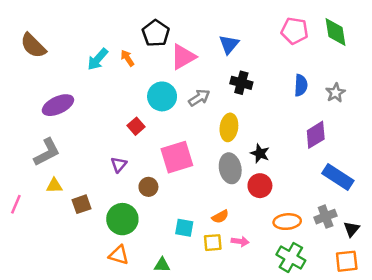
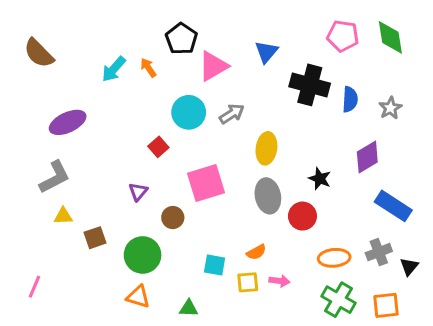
black cross: (241, 83) -> (310, 85), moved, size x1.5
black star: (260, 153) -> (320, 179), moved
pink line: (16, 204) -> (34, 287), moved
orange square: (347, 261) -> (386, 305), moved

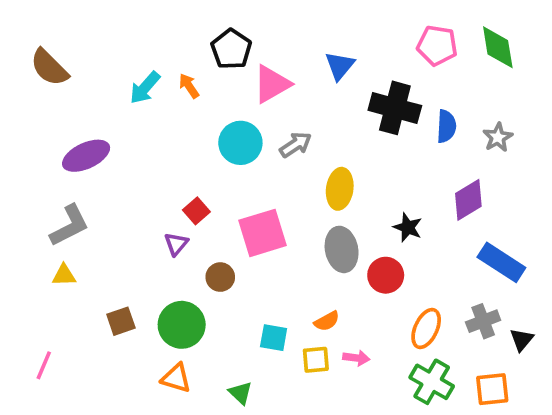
red square: (158, 147) -> (196, 211), moved
yellow triangle: (63, 216) -> (64, 275), moved
brown square: (95, 238) -> (121, 321), moved
orange ellipse: (334, 258) -> (426, 329), turned -60
green triangle: (189, 308) -> (240, 393), turned 42

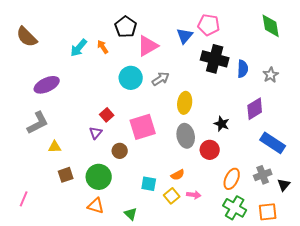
pink pentagon: (437, 45) -> (209, 25), moved
yellow triangle: (64, 275) -> (55, 147), moved
yellow square: (316, 360) -> (172, 196), turned -35

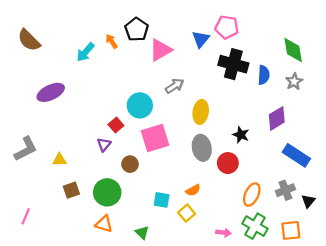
green diamond: (271, 26) -> (293, 50), moved
orange arrow: (103, 47) -> (112, 41), moved
cyan circle: (131, 78) -> (140, 105), moved
gray L-shape: (38, 123) -> (26, 149), moved
pink arrow: (194, 195) -> (223, 233), moved

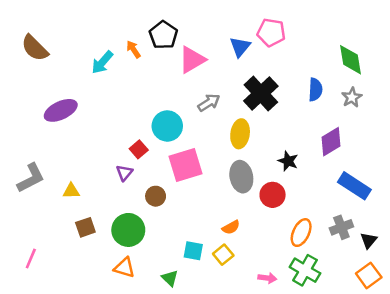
black cross: (233, 64) -> (261, 94), moved, turned 32
cyan square: (162, 200) -> (193, 251), moved
orange square: (291, 230) -> (369, 275), moved, turned -30

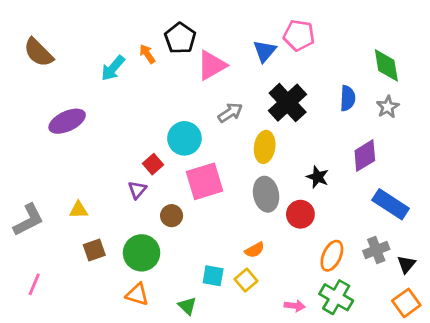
gray L-shape: (31, 178) -> (28, 220), moved

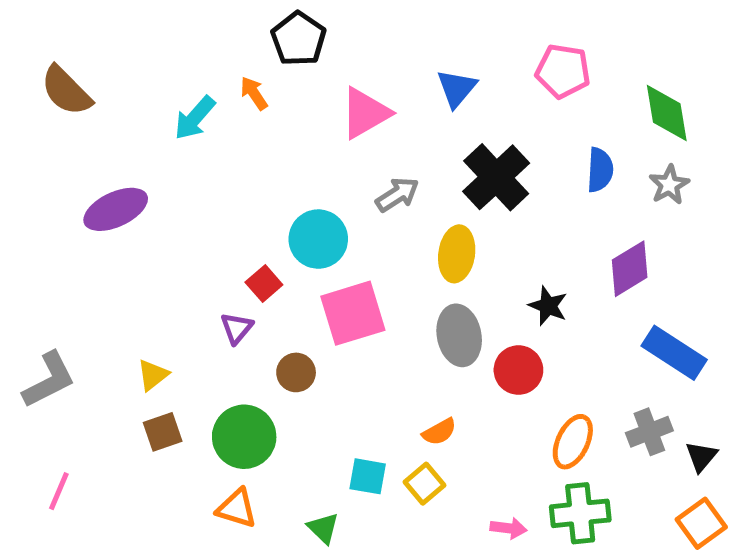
pink pentagon: (299, 35) -> (563, 71), moved
black pentagon: (180, 38) -> (298, 39), moved
yellow triangle: (79, 210) -> (153, 375), moved, turned -36
green cross: (336, 297) -> (580, 513), turned -36

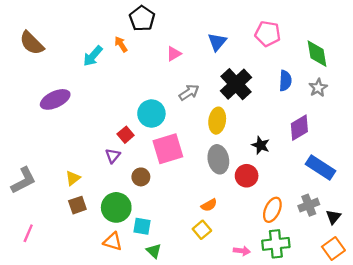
pink triangle: (365, 113) -> (174, 54), size x0.6
cyan square: (368, 476) -> (142, 226), moved

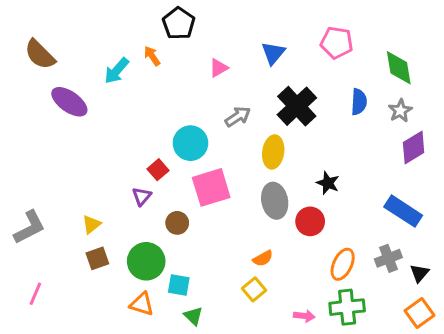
purple ellipse: (55, 99) -> (69, 102), moved, turned 60
purple diamond: (299, 128) -> (414, 148), moved

